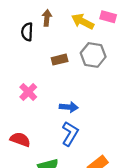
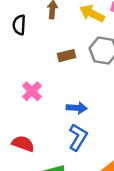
black semicircle: (27, 32) -> (19, 25), moved

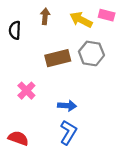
brown rectangle: (66, 56) -> (58, 58), size x1.5

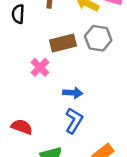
pink cross: (26, 91) -> (40, 67), moved

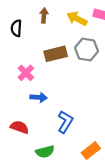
pink cross: (40, 67) -> (26, 73), moved
blue arrow: (73, 93) -> (39, 97), moved

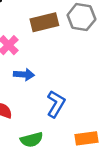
orange rectangle: (91, 151) -> (87, 138), turned 30

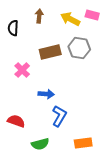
blue arrow: (24, 75) -> (46, 94), moved

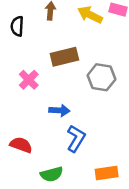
gray hexagon: (79, 48) -> (101, 77), moved

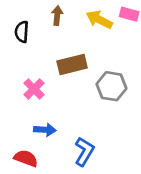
blue arrow: (59, 110) -> (45, 130), moved

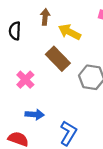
yellow arrow: (99, 20) -> (69, 32), moved
brown rectangle: (72, 64) -> (58, 59), turned 60

